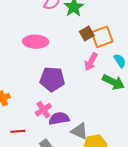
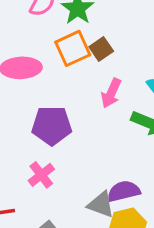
orange square: (102, 37) -> (73, 48), moved
purple semicircle: (59, 118) -> (124, 191), moved

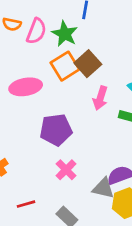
brown square: (101, 49) -> (88, 64), size x1.4
pink cross: (41, 175) -> (66, 170), moved

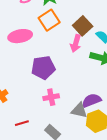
brown square: (88, 64) -> (83, 26), moved
pink cross: (66, 170) -> (51, 97), turned 35

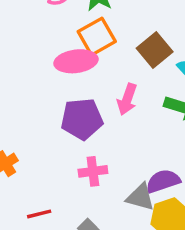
pink ellipse: (20, 36) -> (76, 61), moved
pink arrow: (76, 43) -> (127, 99), moved

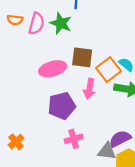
orange square: (97, 37) -> (108, 70), moved
brown square: (155, 50) -> (82, 57), moved, turned -35

